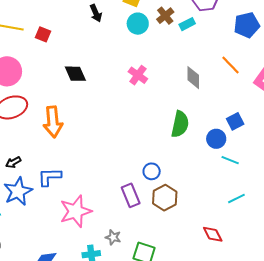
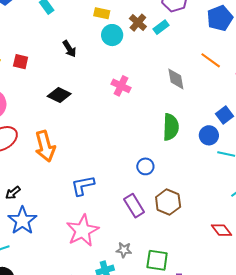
black arrow: (96, 13) -> (69, 49), moved
black diamond: (75, 74) -> (59, 95), turned -30
blue circle: (152, 171) -> (145, 166), moved
blue L-shape: (50, 177) -> (83, 186), moved

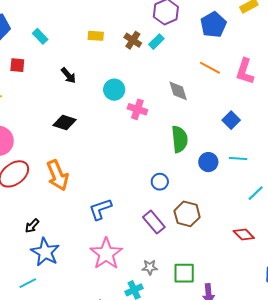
cyan circle: (112, 35) -> (114, 90), moved
red square: (21, 62) -> (17, 65), moved
pink cross: (121, 86) -> (137, 109), moved
blue circle: (209, 135) -> (208, 162), moved

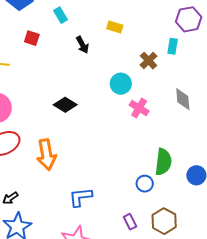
brown cross: (133, 40) -> (148, 61), moved
cyan rectangle: (156, 42) -> (173, 46), turned -49
black arrow: (68, 75) -> (82, 45), moved
green semicircle: (180, 139) -> (163, 162), moved
purple rectangle: (154, 222) -> (130, 222), size x0.7

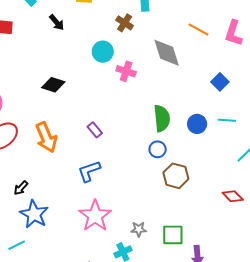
gray diamond: (183, 99) -> (167, 53), size x1.4
blue circle: (145, 184) -> (158, 149), moved
purple rectangle: (130, 222) -> (95, 130), moved

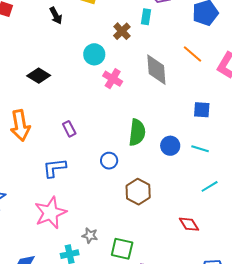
blue square: (220, 82) -> (202, 110), turned 36
blue circle: (158, 149) -> (109, 161), moved

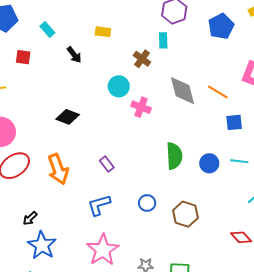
orange line: (193, 54) -> (218, 92), moved
blue circle: (109, 161) -> (147, 203), moved

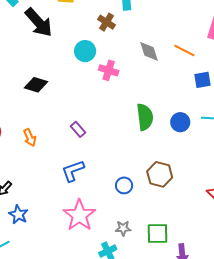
black arrow: (74, 55) -> (39, 22), size x1.8
gray diamond: (183, 91) -> (149, 51), size x0.7
orange arrow: (58, 169) -> (30, 138), size x0.6
blue circle: (147, 203) -> (124, 185), moved
blue star: (42, 245) -> (18, 214), size x0.7

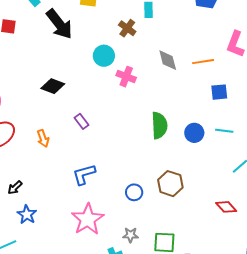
orange line: (184, 51) -> (203, 62), turned -40
purple rectangle: (78, 129) -> (82, 121), moved

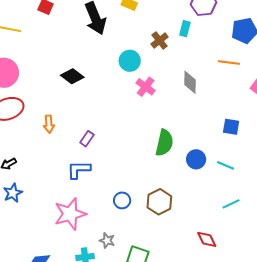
orange line: (203, 62) -> (229, 62), moved
purple rectangle: (82, 121) -> (87, 139), moved, turned 56

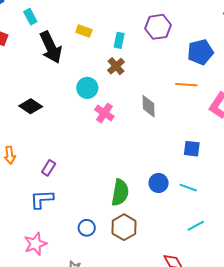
cyan rectangle: (185, 29) -> (119, 40), moved
green semicircle: (164, 143) -> (120, 192), moved
pink star: (70, 214) -> (35, 244), size x0.7

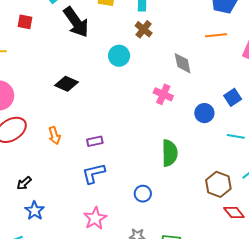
pink cross: (104, 113) -> (163, 94), moved
blue square: (192, 149) -> (233, 97), turned -30
purple rectangle: (49, 168) -> (95, 141), turned 56
blue circle: (159, 183) -> (204, 113), moved
brown hexagon: (124, 227) -> (218, 184), moved

